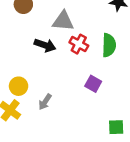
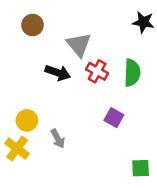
gray triangle: (63, 21) -> (79, 45), turned 45
gray arrow: (45, 102) -> (58, 139), turned -63

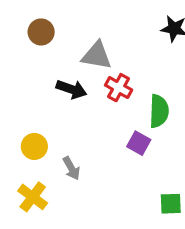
gray triangle: (79, 45) -> (97, 56), turned -40
green semicircle: (132, 73) -> (159, 111), moved
yellow cross: (17, 148) -> (33, 197), moved

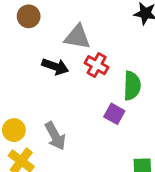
yellow circle: (34, 146) -> (14, 130), moved
gray arrow: (71, 168) -> (55, 136), size x1.4

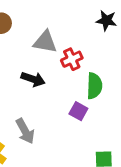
red cross: (97, 65) -> (72, 59), moved, turned 36
black arrow: (55, 67) -> (33, 79), moved

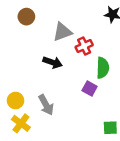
gray triangle: (45, 42) -> (62, 32), turned -30

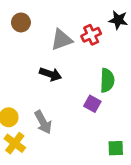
red cross: (84, 46) -> (91, 35), moved

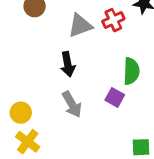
black arrow: (51, 74) -> (68, 64), turned 60
gray arrow: (43, 122) -> (72, 104), moved

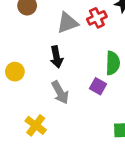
yellow circle: (21, 113) -> (15, 72), moved
yellow cross: (28, 142) -> (36, 125), moved

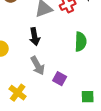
purple square: (98, 86) -> (60, 79), moved

